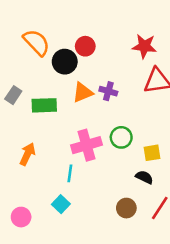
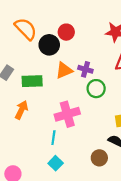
green circle: (121, 137) -> (96, 89), moved
orange arrow: (27, 154) -> (21, 110), moved
cyan square: (61, 204) -> (56, 163), moved
brown circle: (126, 208) -> (99, 158), moved

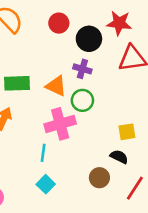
black circle: (49, 45) -> (89, 39), moved
orange triangle: (64, 70) -> (56, 86), moved, turned 48
green circle: (96, 89) -> (82, 100), moved

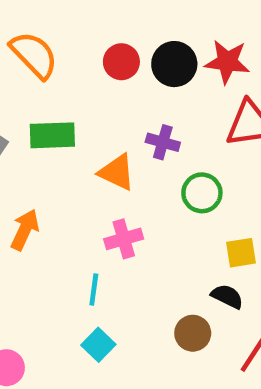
black circle: (89, 39) -> (174, 64), moved
green rectangle: (17, 83) -> (52, 135), moved
green circle: (82, 100) -> (202, 193), moved
pink cross: (60, 124) -> (124, 239), size x0.7

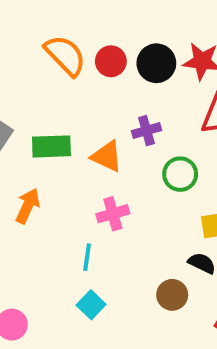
orange semicircle: (34, 55) -> (65, 55), moved
green rectangle: (52, 135) -> (51, 146), moved
purple cross: (163, 142) -> (146, 131), turned -32

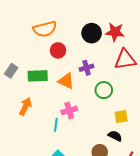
orange semicircle: (65, 55) -> (45, 29), turned 120
red circle: (111, 61) -> (58, 50), moved
cyan line: (87, 257) -> (56, 125), moved

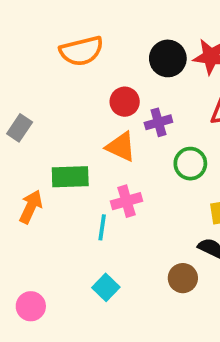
red circle: (58, 50) -> (125, 102), moved
green rectangle: (38, 76) -> (70, 177), moved
orange arrow: (25, 106) -> (31, 207), moved

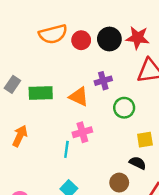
red circle: (125, 102) -> (81, 40), moved
green rectangle: (70, 177) -> (41, 93), moved

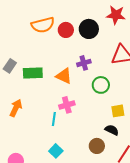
red star: (138, 38) -> (116, 15), moved

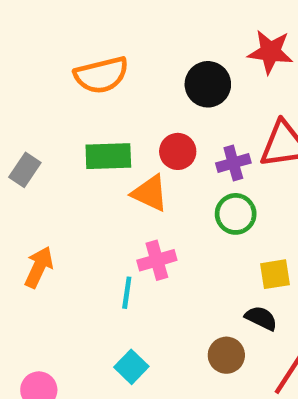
red circle: (66, 30) -> (178, 151), moved
purple cross: (84, 63) -> (233, 163), moved
green rectangle: (33, 73) -> (108, 156), moved

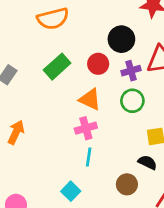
black circle: (208, 84) -> (121, 39), moved
green rectangle: (108, 156) -> (57, 67), turned -40
orange triangle: (150, 193) -> (90, 99), moved
cyan line: (127, 293) -> (89, 157), moved

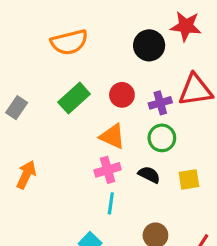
black circle: (121, 39) -> (149, 45), moved
black semicircle: (147, 162) -> (149, 175), moved

